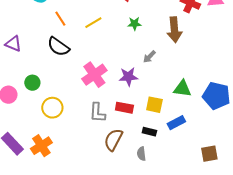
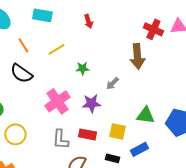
green star: (134, 24) -> (82, 68), moved

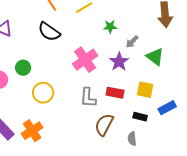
gray arrow: (112, 83) -> (132, 42), moved
purple star: (91, 103) -> (119, 62), turned -30
green triangle: (145, 115) -> (155, 57), moved, turned 30

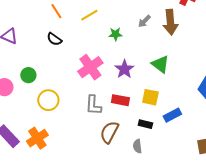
black semicircle: (49, 32) -> (54, 39), size x0.7
gray arrow: (132, 42) -> (144, 21), moved

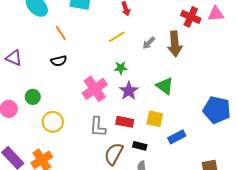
yellow line: (89, 15) -> (117, 37), moved
green star: (115, 34) -> (121, 68), moved
black semicircle: (54, 39) -> (59, 61), turned -49
black rectangle: (145, 124) -> (140, 146), moved

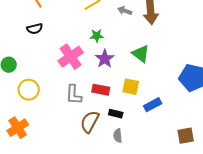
gray arrow: (149, 43) -> (125, 11), turned 64

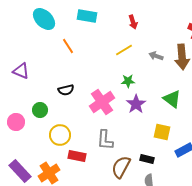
black semicircle: (35, 29) -> (66, 90), moved
red rectangle: (101, 90) -> (77, 156), moved

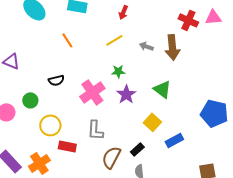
red arrow: (133, 22) -> (123, 12), turned 40
orange line: (68, 46) -> (67, 40), moved
yellow square: (162, 132) -> (152, 122), turned 30
black rectangle: (147, 159) -> (137, 149), turned -56

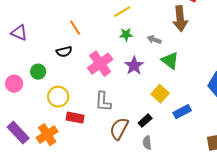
orange line: (67, 40) -> (75, 28), moved
gray arrow: (146, 46) -> (154, 40), moved
green star: (118, 71) -> (126, 35), moved

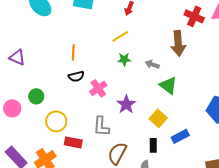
orange line: (75, 28) -> (73, 52), turned 35
black semicircle: (64, 52) -> (76, 76), moved
pink cross: (100, 64) -> (98, 88), size x0.7
purple star: (134, 66) -> (126, 104), moved
black rectangle: (145, 121) -> (153, 145), moved, turned -48

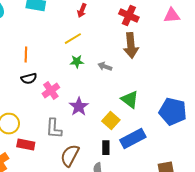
red cross: (194, 16) -> (129, 16), moved
green triangle: (168, 85) -> (130, 100), moved
blue rectangle: (180, 136) -> (133, 139), size x1.4

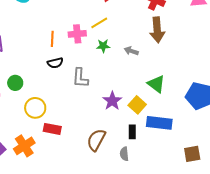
pink cross: (51, 91) -> (77, 34), moved, turned 30
purple star: (79, 107) -> (112, 101), moved
gray L-shape: (54, 129) -> (80, 78), moved
blue rectangle: (133, 139) -> (159, 123), turned 35

